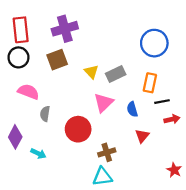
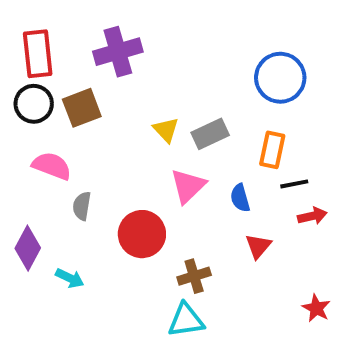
brown square: (57, 60) -> (82, 108), moved

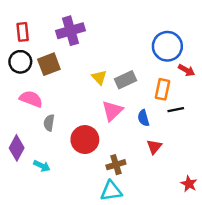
red rectangle: (38, 54) -> (23, 32), size x0.7
red arrow: (312, 216) -> (187, 70), moved, turned 42

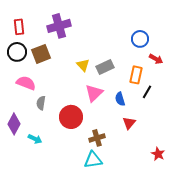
blue circle: (167, 46) -> (140, 39), size x0.7
black line: (176, 110) -> (147, 92), turned -48

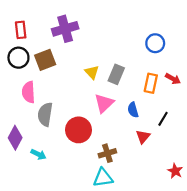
red arrow: (156, 59) -> (173, 79), moved
gray rectangle: (105, 67) -> (116, 74), turned -42
pink semicircle: (26, 83) -> (28, 92), turned -114
black line: (147, 92) -> (163, 119), moved
gray semicircle: (41, 103) -> (45, 114), size x1.5

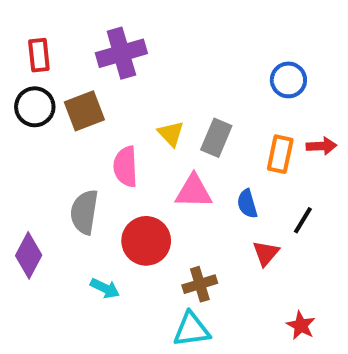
red arrow: (173, 79) -> (321, 146), turned -32
pink semicircle: (28, 92) -> (126, 167), moved
pink triangle: (104, 103) -> (194, 191), turned 45
cyan arrow: (38, 154) -> (105, 288), moved
red star: (175, 171) -> (301, 325), moved

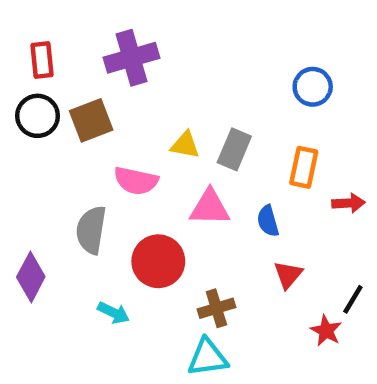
yellow triangle: (171, 134) -> (185, 145), turned -36
red arrow: (321, 146) -> (348, 203), moved
pink semicircle: (126, 167) -> (136, 181), turned -75
black line: (303, 220) -> (353, 299), moved
red star: (301, 325) -> (326, 331), moved

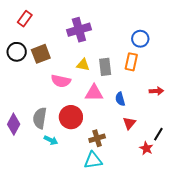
purple cross: (131, 58) -> (79, 30), moved
red rectangle: (42, 60) -> (25, 19), moved, turned 42
gray rectangle: (234, 149) -> (105, 67), turned -30
orange rectangle: (304, 167) -> (131, 62), moved
gray semicircle: (91, 230) -> (40, 118), moved

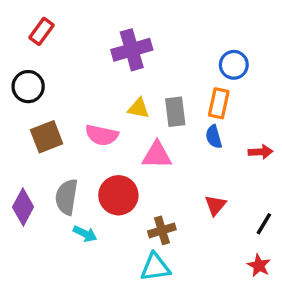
brown square: (41, 54) -> (47, 137), moved
blue semicircle: (120, 99) -> (214, 137), moved
red star: (146, 148) -> (259, 265), moved

